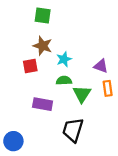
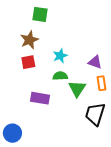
brown star: (43, 46) -> (29, 40), moved, turned 30
black trapezoid: (73, 130) -> (95, 114), moved

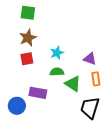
green square: (40, 14) -> (28, 13), moved
green triangle: (77, 89) -> (73, 84), turned -30
blue circle: (12, 133) -> (17, 106), moved

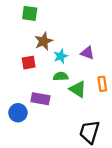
brown star: (28, 38) -> (44, 41), moved
purple triangle: (90, 59) -> (87, 53), moved
black trapezoid: (90, 108) -> (89, 132), moved

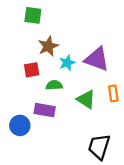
purple triangle: (87, 53) -> (97, 59), size x1.6
green semicircle: (61, 76) -> (54, 85), moved

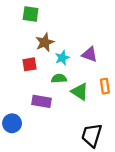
purple triangle: (97, 59) -> (90, 54), size x0.7
green semicircle: (54, 85) -> (59, 78), moved
blue circle: (20, 125) -> (12, 123), moved

